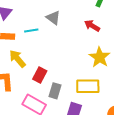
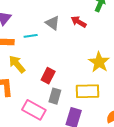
red arrow: (92, 26) -> (79, 22), moved
red rectangle: (40, 75) -> (48, 76), moved

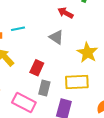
gray triangle: (53, 23) -> (56, 37), moved

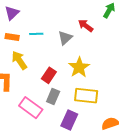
gray triangle: (56, 37) -> (65, 38), moved, turned 35
yellow star: (87, 53) -> (79, 67), moved

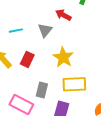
red rectangle: (49, 75) -> (27, 59), moved

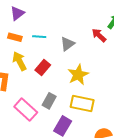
red arrow: (63, 15) -> (99, 35), moved

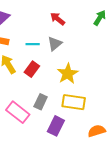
red arrow: (99, 35) -> (58, 19), moved
cyan line: (39, 37) -> (33, 44), moved

